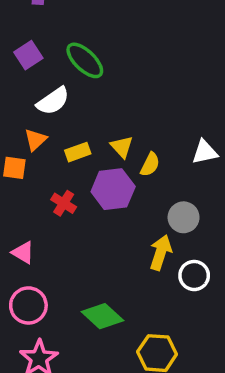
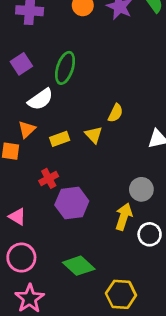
green ellipse: (85, 60) -> (65, 68), turned 64
yellow semicircle: (150, 164) -> (115, 113), moved
purple hexagon: (113, 189) -> (72, 203), moved
red cross: (64, 203) -> (49, 178), turned 30

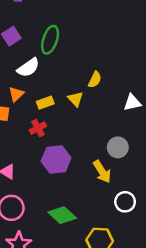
red cross: (49, 178) -> (38, 128), moved
yellow arrow: (124, 217) -> (102, 172), turned 130
white circle: (150, 234) -> (125, 202), moved

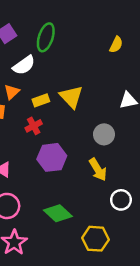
yellow semicircle: (95, 80) -> (116, 45), moved
yellow triangle: (75, 99) -> (71, 97), size x1.5
gray circle: (118, 147) -> (104, 134), moved

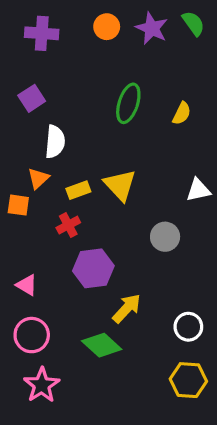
green ellipse: (46, 37) -> (128, 103), moved
white semicircle: (24, 65) -> (55, 142), turned -50
yellow arrow: (98, 170) -> (127, 308), moved, turned -105
yellow hexagon: (95, 239) -> (188, 380), moved

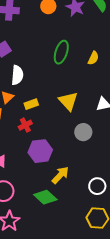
yellow triangle: (120, 185) -> (68, 101), moved

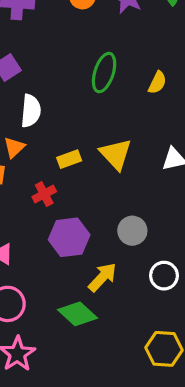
yellow rectangle: (31, 104) -> (69, 159), moved
gray circle: (83, 132) -> (132, 231), moved
white circle: (97, 186) -> (164, 276), moved

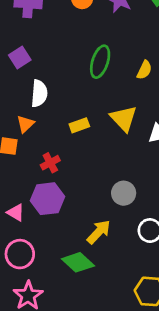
yellow triangle: (116, 154) -> (124, 118), moved
yellow rectangle: (69, 159) -> (79, 125), moved
purple hexagon: (69, 237) -> (47, 199), moved

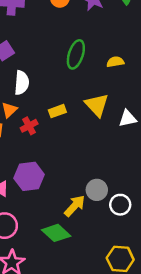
yellow semicircle: (144, 70) -> (115, 62), turned -126
red cross: (50, 163) -> (29, 126), moved
gray circle: (124, 193) -> (97, 190), moved

